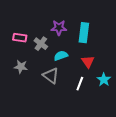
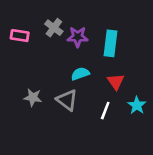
pink rectangle: (20, 38) -> (20, 36), moved
gray cross: (41, 44) -> (54, 28), moved
gray star: (21, 67) -> (33, 97), moved

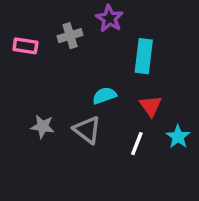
gray cross: (54, 28) -> (70, 36), turned 36
purple star: (78, 37) -> (109, 18), moved, turned 30

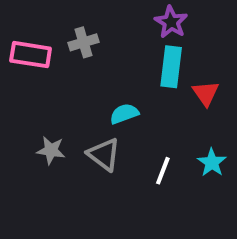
purple star: (109, 18) -> (171, 22), moved
pink rectangle: (25, 46) -> (31, 55), size x1.4
red triangle: (151, 106) -> (206, 93), moved

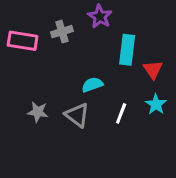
purple star: (171, 22) -> (100, 16), moved
cyan star: (212, 163) -> (156, 104), moved
white line: (163, 171) -> (121, 113), moved

